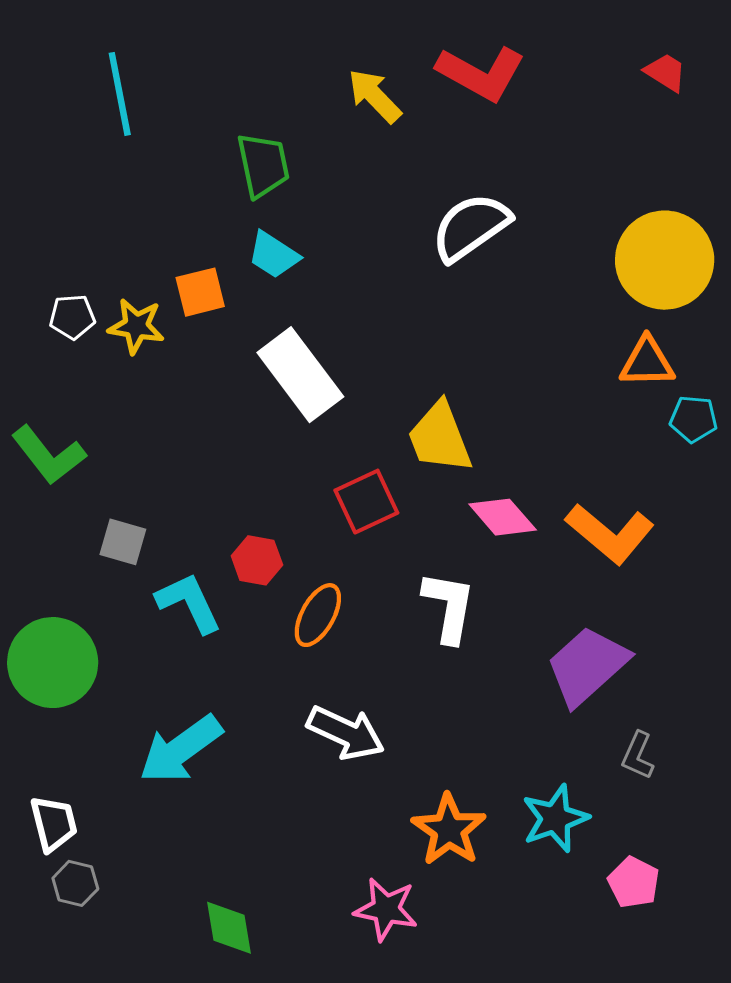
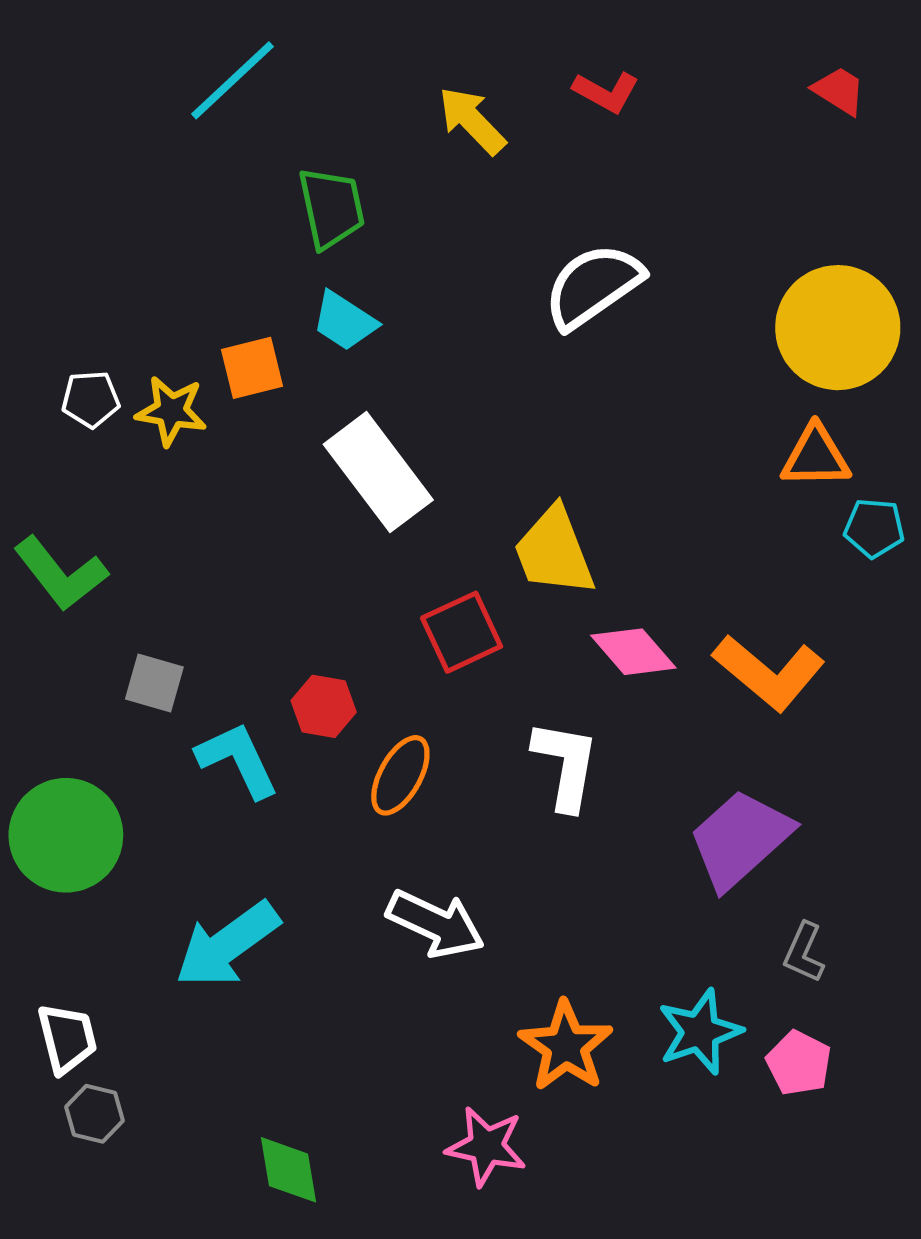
red L-shape: (481, 73) -> (606, 92), size x0.6
cyan line: (120, 94) -> (232, 80), moved, turned 58
pink pentagon: (634, 882) -> (799, 1063), moved

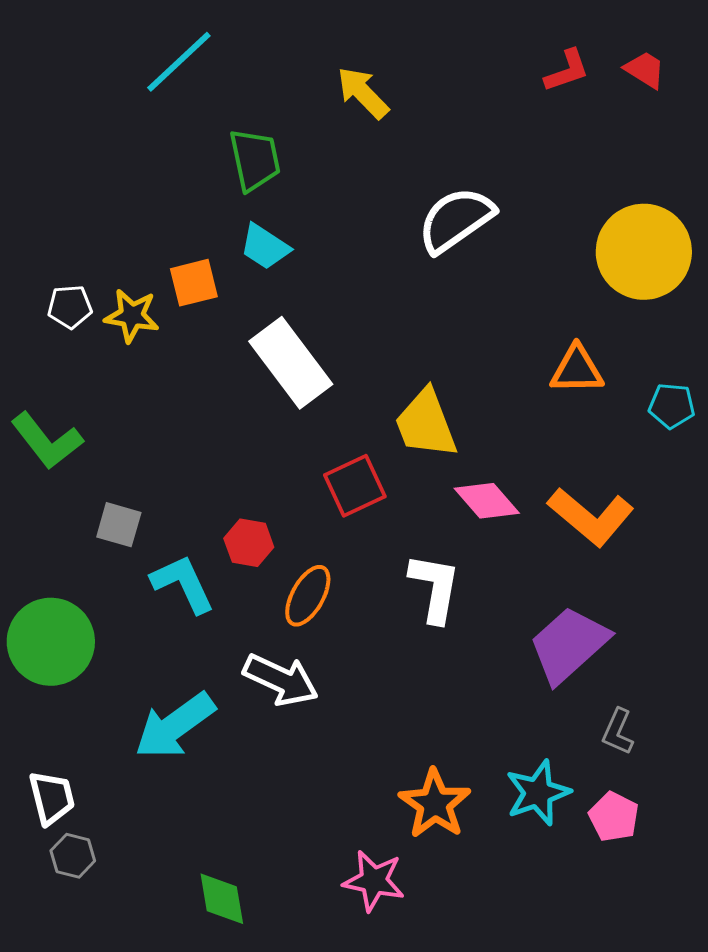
red L-shape: (606, 92) -> (567, 71), moved, turned -48
orange triangle: (816, 456) -> (577, 370), moved
white arrow: (436, 924) -> (281, 680), moved

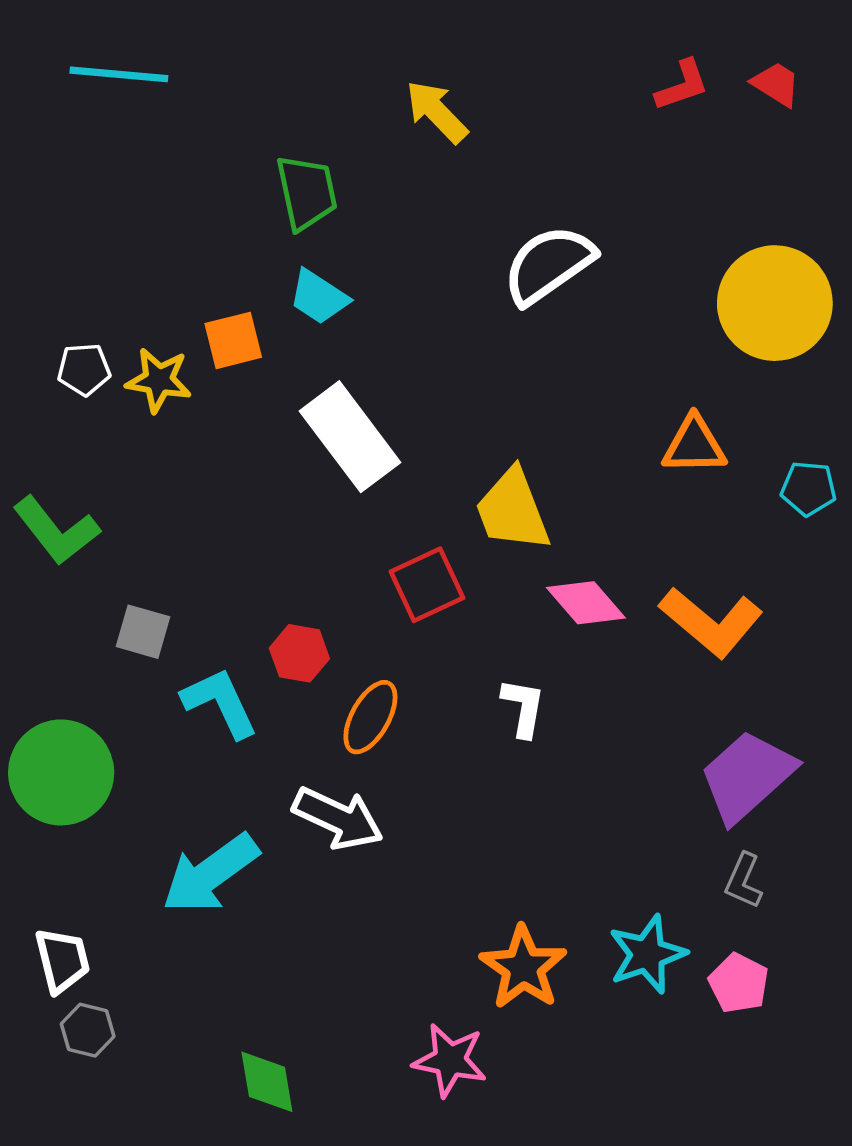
cyan line: (179, 62) -> (119, 74), moved, turned 48
white L-shape: (435, 588) -> (523, 707), size x0.7
purple trapezoid: (569, 645) -> (747, 776), moved

